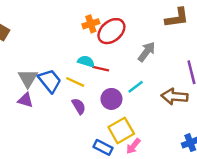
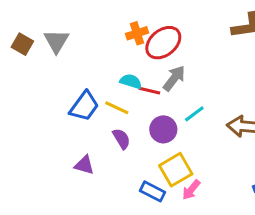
gray arrow: (147, 52) -> (174, 78), moved
gray triangle: (28, 78) -> (56, 41), moved
blue trapezoid: (50, 81) -> (84, 106), turned 75
purple triangle: (25, 100) -> (84, 165), moved

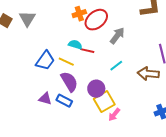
gray arrow: (174, 78) -> (117, 36), moved
purple circle: (163, 129) -> (96, 89), moved
purple semicircle: (121, 139) -> (69, 82), size x1.5
blue rectangle: (152, 191) -> (64, 101), moved

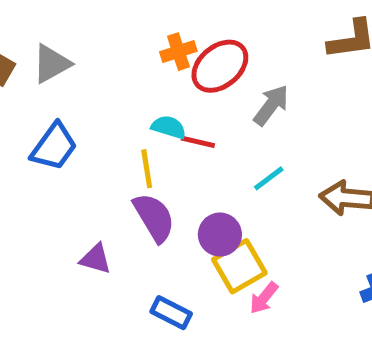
gray triangle: (27, 19) -> (52, 64), turned 30
blue trapezoid: (45, 61) -> (54, 147), moved
yellow line: (66, 62) -> (147, 169), turned 56
blue rectangle: (64, 101) -> (171, 313), moved

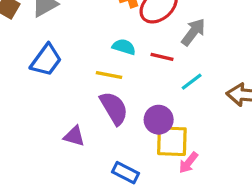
red line: (198, 142) -> (162, 57), moved
yellow line: (147, 169) -> (109, 75), turned -70
yellow square: (239, 266) -> (172, 141), turned 32

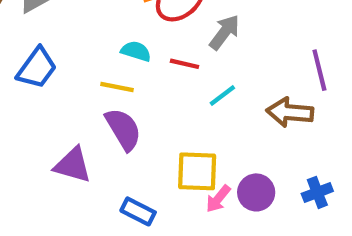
purple circle: (159, 120) -> (256, 192), moved
purple triangle: (74, 136) -> (73, 165), size x1.4

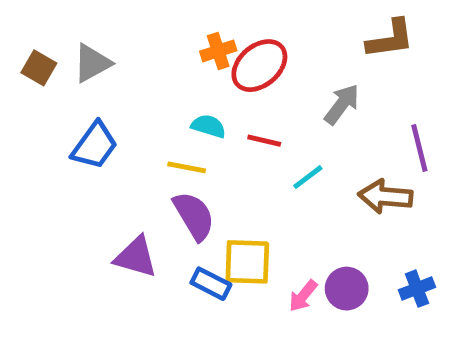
gray arrow: (225, 32) -> (342, 104), moved
yellow square: (197, 171) -> (247, 262), moved
blue rectangle: (138, 211) -> (211, 284), moved

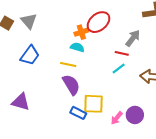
orange cross: (218, 51) -> (81, 32), moved
gray triangle: (92, 63) -> (29, 21), turned -42
red line: (264, 141) -> (122, 53), moved
purple triangle: (136, 257) -> (21, 102), moved

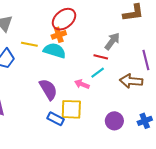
red ellipse: (98, 22) -> (64, 19), moved
cyan semicircle: (77, 47) -> (55, 51), size x1.5
yellow line: (68, 64) -> (29, 44), moved
pink arrow: (117, 118) -> (82, 84), moved, turned 72

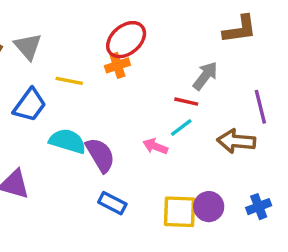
cyan semicircle: (55, 51) -> (68, 141), moved
yellow square: (71, 109) -> (179, 212), moved

